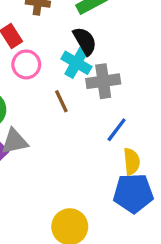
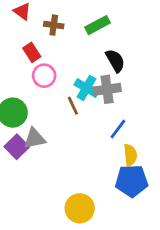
black semicircle: (85, 41) -> (115, 61), moved
cyan cross: (76, 63) -> (87, 88), moved

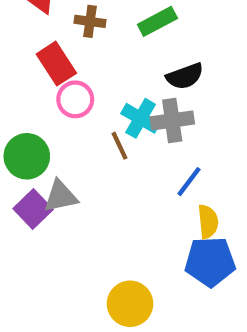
red rectangle: (32, 52) -> (56, 64), size x1.4
black semicircle: (115, 61) -> (185, 76), turned 100

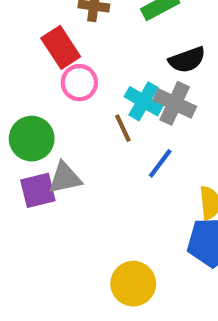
gray cross: (172, 120) -> (175, 103), turned 33
blue line: (189, 182) -> (160, 163), moved
purple square: (33, 209) -> (38, 190), turned 30

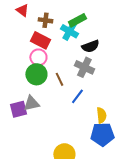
red rectangle: (61, 47) -> (40, 40), moved, turned -30
cyan cross: (144, 101) -> (69, 31), moved
green circle: (32, 139) -> (36, 74), moved

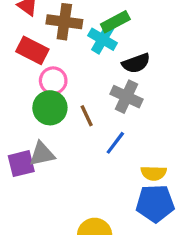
brown cross: (45, 20) -> (64, 22), size x1.5
red rectangle: (40, 40) -> (32, 50), moved
yellow semicircle: (101, 115) -> (154, 173), turned 98

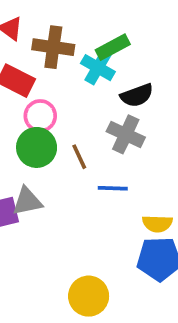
blue line: (115, 143) -> (113, 188), turned 55

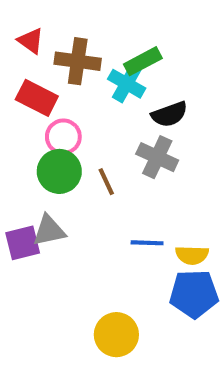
blue line: (113, 188) -> (147, 243), moved

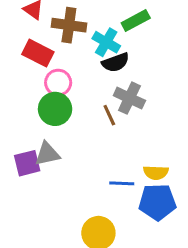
green rectangle: (143, 61) -> (136, 21), moved
black semicircle: (169, 114) -> (116, 62), moved
brown line: (106, 182) -> (109, 115), moved
blue line: (147, 243) -> (122, 183), moved

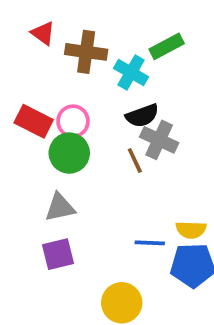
red rectangle: (38, 53) -> (34, 121), moved
black semicircle: (116, 62) -> (142, 116), moved
purple square: (27, 163) -> (58, 254), moved

